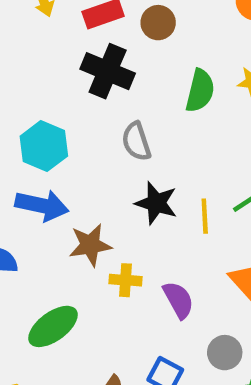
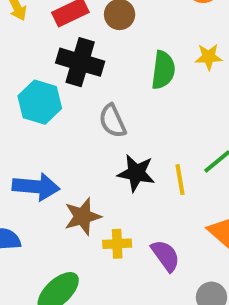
cyan hexagon: (44, 146) -> (40, 102), moved

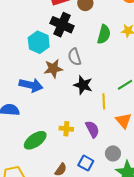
yellow line: (180, 180) -> (104, 101), moved
brown star: (83, 216) -> (53, 69), moved
yellow cross: (117, 244) -> (66, 129), moved

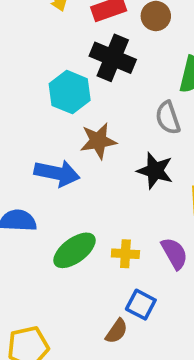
gray semicircle: (74, 57) -> (168, 118), moved
green ellipse: (35, 140) -> (74, 250), moved
blue square: (86, 163) -> (141, 305), moved

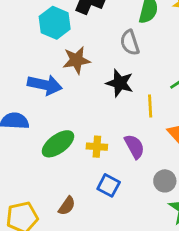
brown semicircle: (117, 331) -> (67, 206), moved

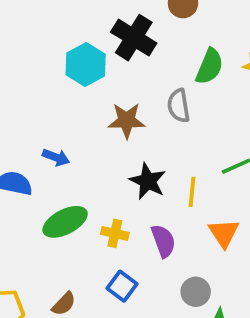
brown star: (76, 60) -> (127, 121), moved
black star: (120, 83) -> (148, 181), moved
blue arrow: (45, 85) -> (56, 157), moved, size x0.6

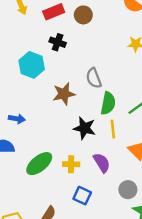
black cross: (134, 38) -> (58, 42), size x0.6
green semicircle: (210, 66) -> (108, 103), moved
blue arrow: (56, 157) -> (17, 119), moved

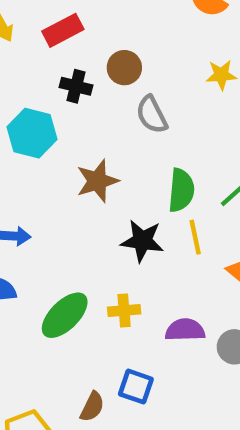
brown circle: (83, 15) -> (124, 68), moved
gray semicircle: (94, 78) -> (152, 115), moved
purple semicircle: (102, 163) -> (185, 330), moved, turned -54
blue square: (82, 196) -> (136, 387), moved

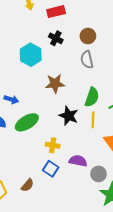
brown circle: (124, 68) -> (88, 36), moved
green ellipse: (65, 315) -> (27, 122), moved
blue square: (136, 387) -> (51, 169), moved

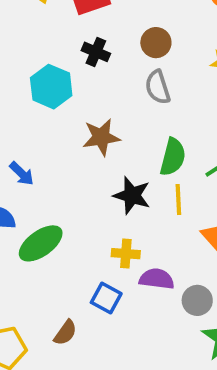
blue arrow: (11, 99) -> (22, 174), turned 32
green ellipse: (27, 122) -> (41, 243), moved
yellow cross: (53, 145) -> (126, 254), moved

